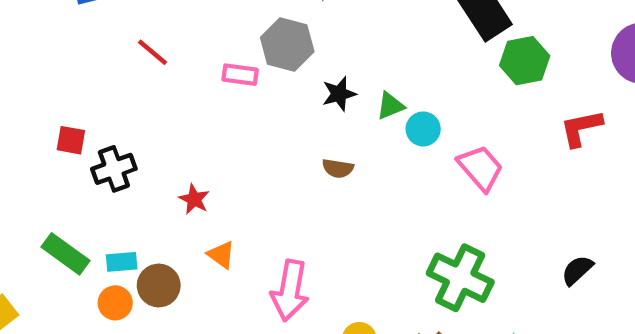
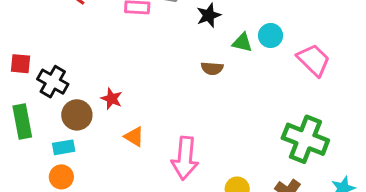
green triangle: (390, 106) -> (242, 43), moved, turned 40
black cross: (114, 169) -> (53, 82), turned -36
green rectangle: (65, 254) -> (22, 121), moved, turned 48
brown circle: (159, 286) -> (77, 115), moved

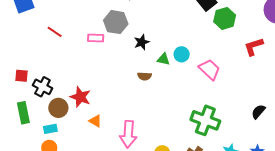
red star: (112, 99) -> (80, 97), size x1.5

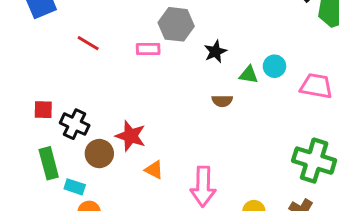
pink trapezoid: (210, 69) -> (316, 86), turned -30
cyan rectangle: (50, 129) -> (75, 187), moved, turned 32

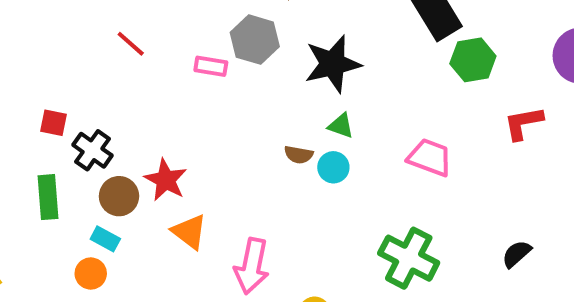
black star: (215, 52) -> (333, 64), moved, size x1.8
cyan circle: (274, 66) -> (333, 167), moved
orange triangle: (154, 170) -> (189, 232), size x1.4
cyan rectangle: (75, 187) -> (105, 239), moved

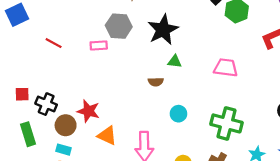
cyan circle: (333, 167) -> (178, 114), moved

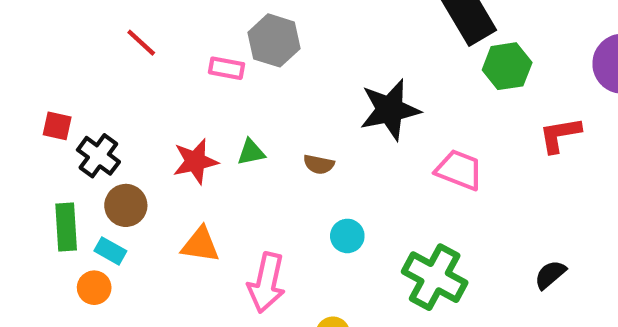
black star: (163, 30) -> (390, 110), moved
green triangle: (175, 61) -> (251, 152), moved, turned -32
red star: (88, 111) -> (195, 161), moved, turned 30
green rectangle: (28, 134) -> (66, 227), moved
orange triangle: (107, 136) -> (200, 245), turned -30

